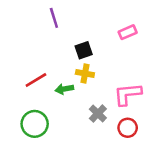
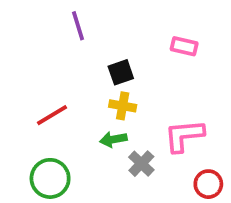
pink rectangle: (128, 32) -> (184, 46), turned 36
green arrow: (64, 89) -> (113, 139), moved
red circle: (128, 128) -> (208, 184), moved

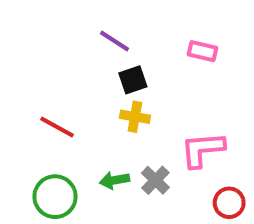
purple line: (78, 26) -> (114, 41), moved, turned -40
red line: (52, 115) -> (57, 127), turned 60
green arrow: (113, 139) -> (114, 180), moved

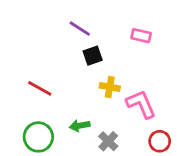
yellow cross: (135, 117) -> (110, 87), moved
pink L-shape: (203, 150) -> (141, 104), turned 72
gray cross: (155, 180) -> (108, 141), moved

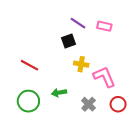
purple line: (80, 29) -> (78, 23), moved
gray cross: (108, 141) -> (89, 104), moved

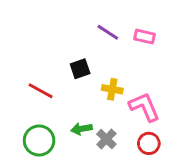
black square: (69, 41) -> (80, 69), moved
gray cross: (89, 104) -> (106, 139), moved
red circle: (118, 104) -> (149, 143), moved

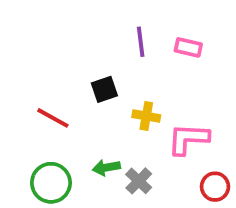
purple line: (108, 32) -> (141, 42), turned 50
pink L-shape: (144, 107) -> (188, 139), turned -64
red circle: (149, 143) -> (215, 187), moved

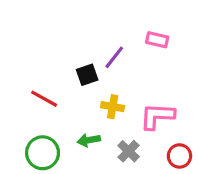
purple line: (141, 42) -> (114, 57), moved, turned 45
yellow cross: (146, 116) -> (113, 107), moved
gray cross: (139, 181) -> (129, 151), moved

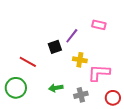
yellow cross: (113, 107) -> (80, 60), moved
gray cross: (129, 151) -> (81, 95), turned 32
green circle: (43, 153) -> (16, 88), moved

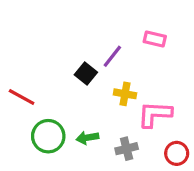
black square: (55, 47) -> (86, 73), turned -32
red line: (28, 62) -> (22, 97), moved
green circle: (16, 88) -> (48, 136), moved

